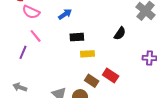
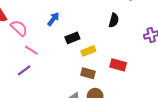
pink semicircle: (31, 12) -> (19, 28), turned -144
purple line: (23, 52) -> (24, 70), turned 48
brown rectangle: (92, 81) -> (88, 73), moved

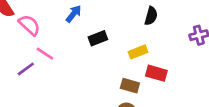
yellow rectangle: (88, 51) -> (138, 52), moved
purple line: (24, 70) -> (26, 69), moved
brown rectangle: (88, 73) -> (130, 86), moved

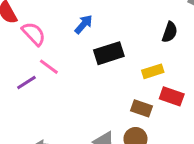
black rectangle: (98, 38) -> (109, 53), size x1.4

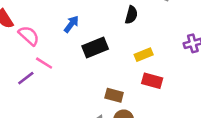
black semicircle: (170, 32) -> (131, 15), moved
yellow rectangle: (153, 71) -> (144, 55), moved
brown rectangle: (141, 108) -> (114, 95), moved

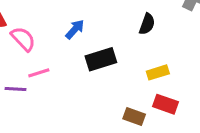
pink line: (44, 63) -> (39, 73), turned -54
purple line: (26, 78) -> (16, 89), turned 36
brown rectangle: (114, 95) -> (134, 116), moved

